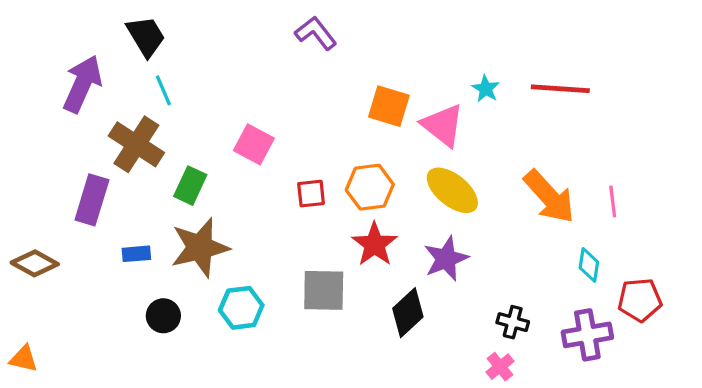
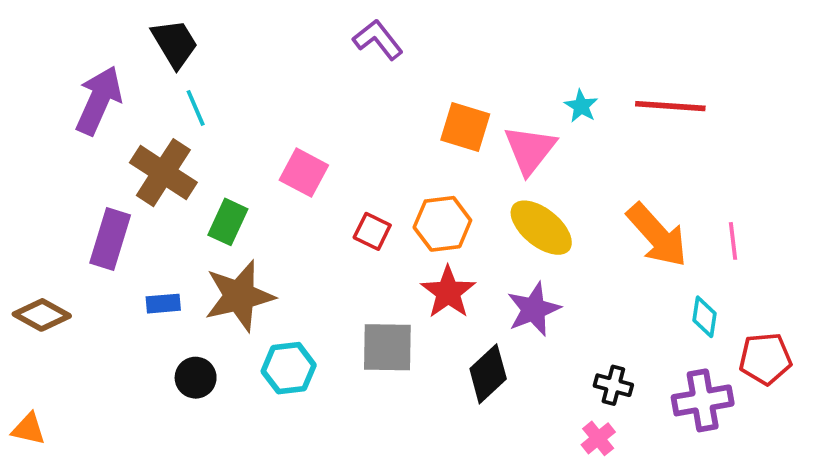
pink triangle: (443, 125) -> (530, 150), turned 30
red square: (311, 194) -> (372, 231), turned 32

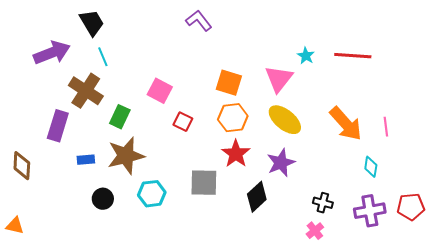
purple arrow: (99, 100) -> (52, 53), turned 45
orange square: (465, 127) -> (229, 83), moved
red square: (372, 231) -> (183, 122), moved
brown diamond: (42, 315) -> (22, 166), turned 64
red pentagon: (765, 359) -> (411, 207), moved

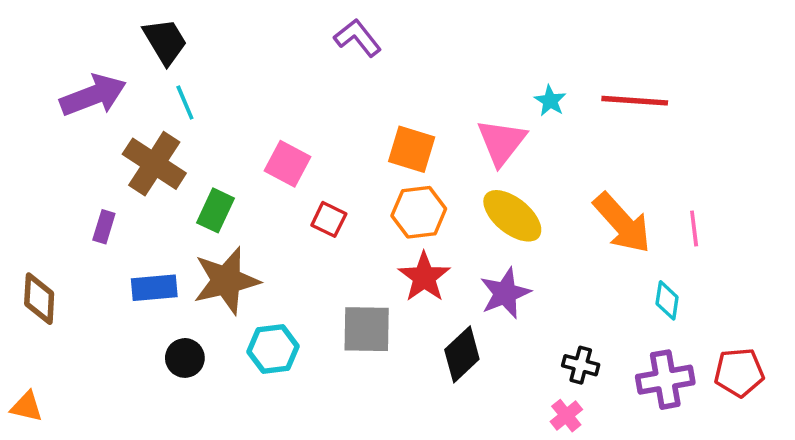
purple rectangle: (58, 126) -> (104, 227), size x0.6
blue rectangle: (86, 160) -> (154, 288), size x1.4

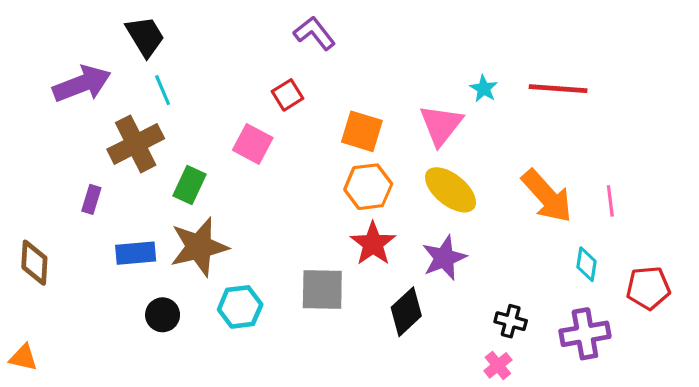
brown cross: (154, 164) -> (136, 144), turned 30
red square: (329, 219) -> (288, 95), moved, turned 32
red pentagon: (739, 372) -> (648, 288), moved

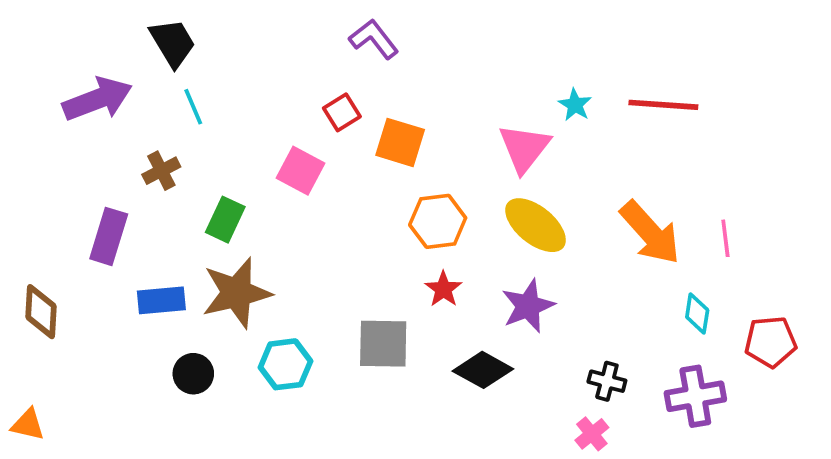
orange square: (362, 131) -> (400, 142), moved
brown cross: (136, 144) -> (161, 171), size x0.6
purple rectangle: (91, 199) -> (109, 236), size x1.6
red star: (373, 244) -> (443, 289), size x0.7
black diamond: (406, 312) -> (483, 370), turned 72

